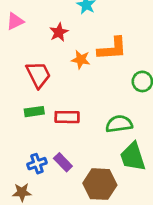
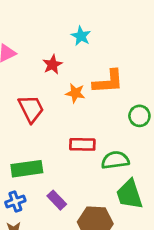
green rectangle: (34, 112) -> (27, 169), moved, size x1.5
red rectangle: (67, 117) -> (82, 144), moved
blue cross: (37, 164) -> (15, 201), moved

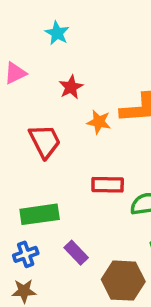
cyan star: (81, 36) -> (57, 33), moved

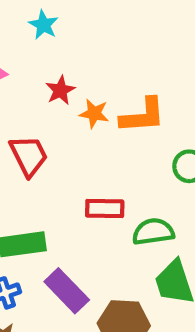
orange star: (99, 122) -> (94, 113), moved
purple rectangle: (76, 253) -> (67, 291), size x1.5

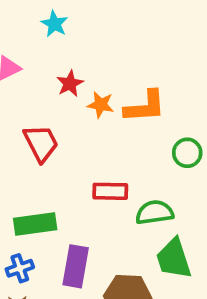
purple rectangle: (67, 291) -> (76, 266), turned 54

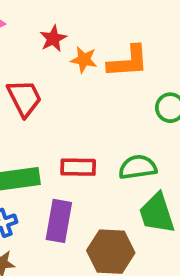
red rectangle: (110, 191) -> (78, 167), moved

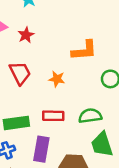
red star: (53, 39) -> (26, 35), moved
orange star: (84, 60) -> (57, 79), moved

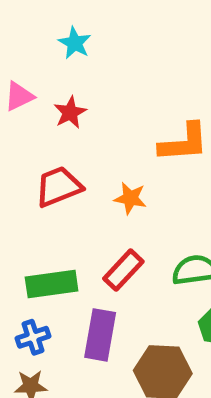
red trapezoid: (20, 73) -> (58, 187), turned -85
red rectangle: (53, 116) -> (123, 270), turned -48

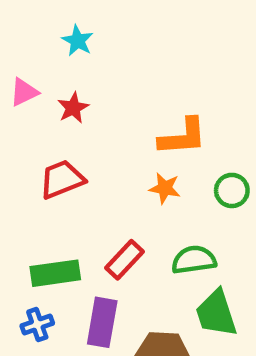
orange star: (130, 198) -> (165, 188), moved

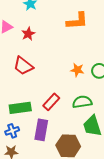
orange L-shape: (183, 137) -> (77, 21), moved
red trapezoid: (62, 179) -> (23, 66), turned -120
orange star: (165, 188) -> (77, 70), moved

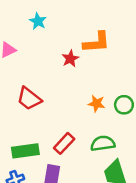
red star: (28, 34) -> (70, 59), moved

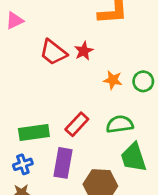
red star: (70, 59) -> (84, 51), moved
red trapezoid: (29, 99) -> (53, 52), moved

